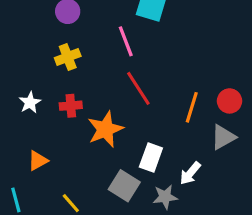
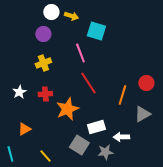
red circle: (230, 101) -> (146, 83), moved
white rectangle: (151, 158) -> (96, 127), turned 54
white arrow: (190, 173) -> (121, 137), turned 49

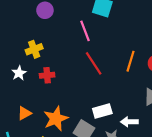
yellow cross: (43, 63) -> (34, 49), moved
orange line: (122, 95) -> (130, 61), moved
orange star: (67, 109) -> (56, 119), moved

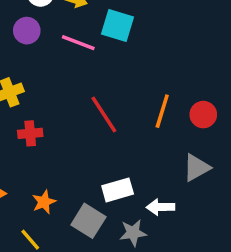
pink line: (85, 31) -> (78, 43), moved, turned -48
orange star: (56, 119) -> (44, 202), size x0.6

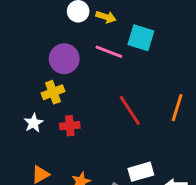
purple circle: (27, 31) -> (64, 59), moved, size x1.4

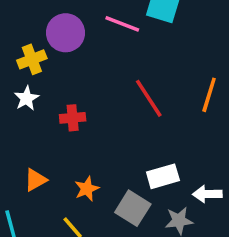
yellow cross: (53, 92) -> (32, 59), moved
white star: (33, 123) -> (27, 98), moved

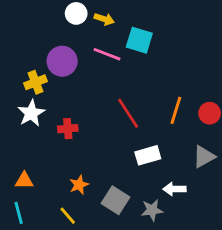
white star: (27, 98) -> (31, 113), size x1.4
white rectangle: (163, 176) -> (148, 155), moved
orange triangle: (35, 180) -> (24, 181), moved, turned 30

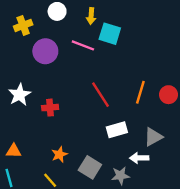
yellow arrow: (104, 19) -> (91, 16), moved, turned 77
yellow cross: (35, 82) -> (23, 25), moved
gray triangle: (204, 157) -> (153, 137), moved

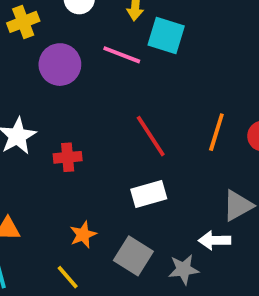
white rectangle: (117, 130) -> (149, 194), moved

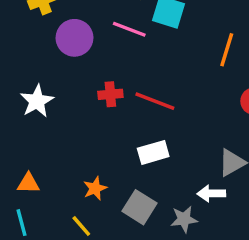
orange line: (216, 132) -> (227, 50), moved
red line: (151, 136) -> (155, 101), turned -36
red cross: (68, 157) -> (110, 94), moved

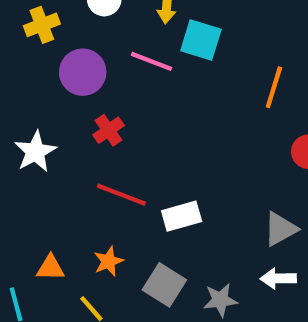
red cross: (110, 94) -> (108, 130), moved, turned -30
red line: (155, 101) -> (121, 195), moved
orange triangle: (28, 183) -> (50, 268), moved
white arrow: (211, 193) -> (278, 278), moved

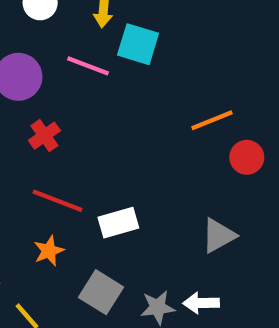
orange line: (274, 87) -> (212, 120), moved, turned 51
orange star: (108, 261) -> (49, 251), moved
white arrow: (278, 278) -> (201, 303), moved

